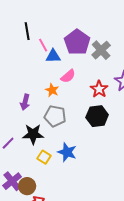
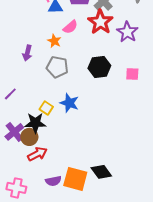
red star: (99, 89) -> (100, 22), moved, size x1.4
black star: (33, 134) -> (35, 123), moved

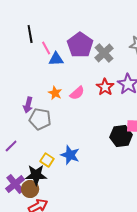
red star: (100, 22) -> (105, 87), moved, size x0.7
pink semicircle: (70, 27) -> (77, 93), moved
gray pentagon: (57, 67) -> (40, 119), moved
black hexagon: (99, 67) -> (121, 136), moved

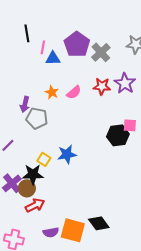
pink line: (46, 48) -> (43, 47), turned 40
red star: (105, 87) -> (102, 86), turned -30
blue star: (70, 155) -> (67, 154), turned -30

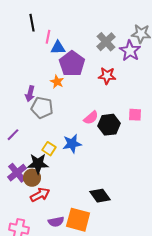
purple pentagon: (77, 44) -> (72, 64), moved
purple star: (125, 83) -> (130, 51), moved
pink semicircle: (74, 92) -> (91, 118), moved
black hexagon: (118, 135) -> (109, 125), moved
black diamond: (99, 223) -> (100, 196), moved

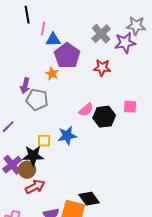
purple star: (130, 51) -> (125, 43), turned 30
yellow square: (49, 149) -> (44, 141), turned -32
black diamond: (100, 196) -> (89, 199), moved

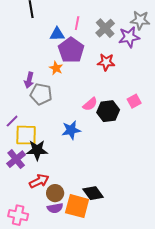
pink line: (43, 29) -> (77, 23), moved
pink square: (130, 107) -> (134, 101), turned -32
yellow square: (44, 141) -> (26, 135), moved, size x1.6
brown circle: (27, 170) -> (55, 193), moved

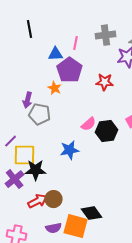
gray cross: (105, 28) -> (106, 35), moved, turned 36
brown circle: (55, 193) -> (54, 199), moved

